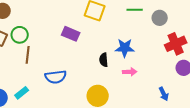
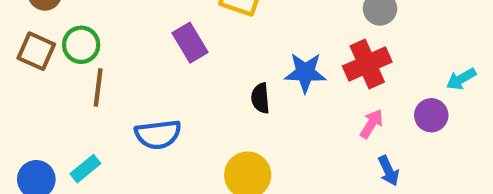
purple rectangle: (71, 34) -> (190, 43), turned 36
red cross: (176, 44) -> (367, 64), moved
pink arrow: (130, 72) -> (371, 124), moved, turned -56

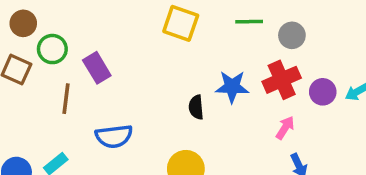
purple rectangle: (190, 43) -> (97, 68), moved
green circle: (81, 45) -> (52, 49), moved
purple circle: (431, 115) -> (323, 92), moved

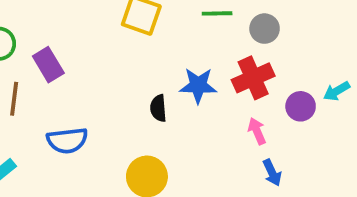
purple circle: (323, 92) -> (301, 106), moved
pink arrow: (285, 128) -> (257, 131), turned -55

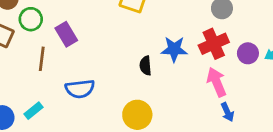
purple circle: (301, 106) -> (248, 53), moved
pink arrow: (257, 131) -> (217, 82), size x1.5

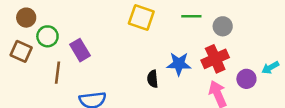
purple circle: (248, 53) -> (246, 79), moved

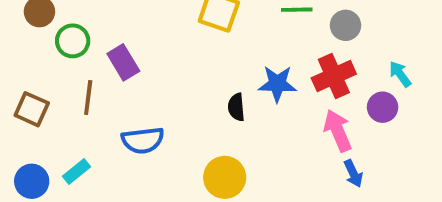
brown square: (21, 51) -> (32, 109), moved
cyan arrow: (270, 68) -> (400, 74), moved, turned 84

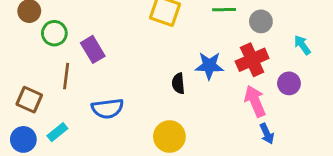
cyan arrow: (400, 74) -> (302, 45), moved
brown square: (32, 109) -> (29, 100), moved

